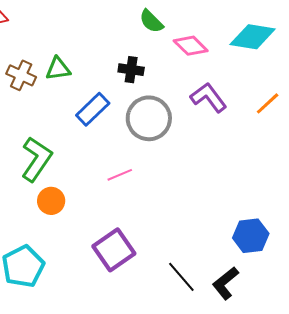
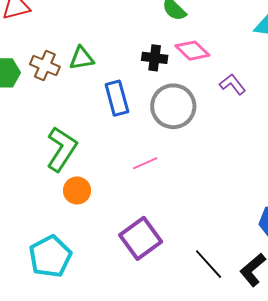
pink diamond: (191, 46) -> (192, 51), moved
purple L-shape: (209, 97) -> (233, 84), size x0.7
blue rectangle: (93, 109) -> (117, 98), turned -60

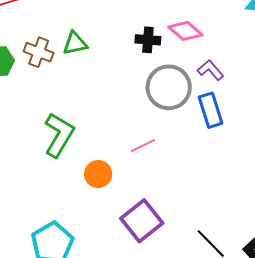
purple L-shape: (233, 84) -> (210, 70), moved
blue rectangle: (117, 98) -> (211, 110), moved
orange circle: (77, 191) -> (98, 174), moved

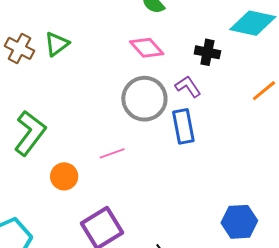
pink diamond: (185, 31) -> (147, 48), moved
black cross: (148, 40) -> (207, 52), moved
green triangle: (75, 43) -> (57, 44), turned -32

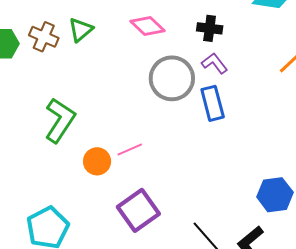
pink diamond: (147, 48) -> (148, 26), moved
black cross: (207, 52) -> (210, 28), moved
pink line: (112, 153) -> (130, 149), moved

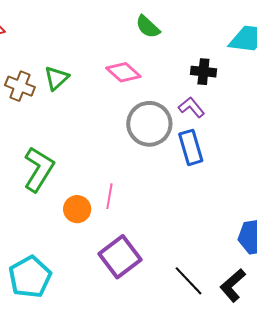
black cross: (210, 28) -> (203, 72), moved
pink line: (130, 149) -> (109, 196), turned -55

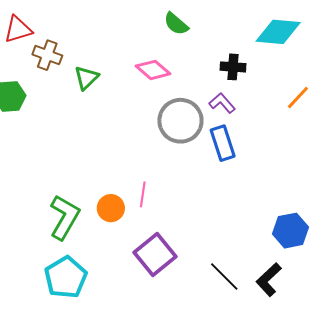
brown cross: (20, 86) -> (47, 55), moved
green L-shape: (39, 169) -> (64, 217), moved

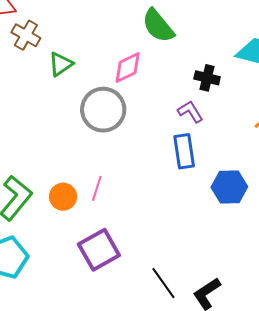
green semicircle: (176, 24) -> (158, 26), size x1.4
pink diamond: (153, 70) -> (128, 67), turned -76
gray circle: (180, 121) -> (103, 110), moved
blue hexagon: (290, 231) -> (229, 187), moved

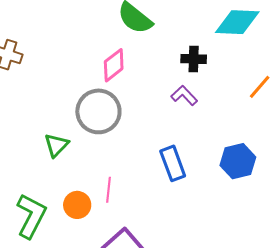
green triangle: (61, 64) -> (56, 145), moved
blue rectangle: (184, 151) -> (173, 163), moved

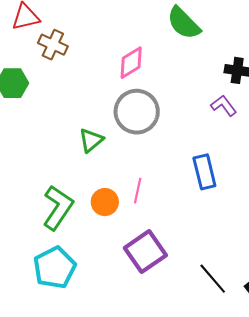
pink diamond: (114, 65) -> (131, 63), moved

